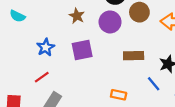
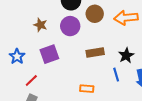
red line: (42, 77) -> (31, 81), moved
blue line: (154, 84) -> (116, 75), turned 32

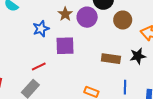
purple circle: (70, 26) -> (87, 17), moved
black star: (126, 55) -> (138, 56), moved
blue star: (17, 56) -> (41, 29), moved

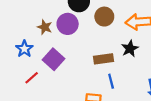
purple square: (65, 46) -> (54, 59), turned -30
red line: (39, 66) -> (32, 78), moved
blue line: (125, 87) -> (111, 81), moved

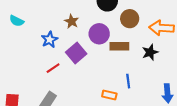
purple circle: (68, 24) -> (99, 34), moved
brown rectangle: (104, 59) -> (119, 46), moved

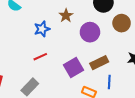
brown rectangle: (119, 46) -> (99, 63), moved, turned -36
purple square: (76, 53) -> (74, 68), moved

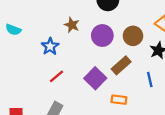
brown circle: (122, 23) -> (133, 36), moved
blue line: (109, 82) -> (150, 80), moved

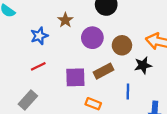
purple square: (95, 78) -> (75, 77), turned 30

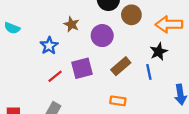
brown circle: (122, 45) -> (131, 15), moved
purple square: (75, 77) -> (82, 68), moved
blue line: (128, 92) -> (149, 72), moved

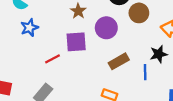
blue star: (49, 46) -> (29, 28), moved
purple square: (82, 68) -> (76, 42), moved

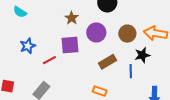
brown circle: (139, 13) -> (127, 34), moved
blue star: (29, 28) -> (28, 46), moved

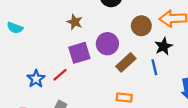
purple circle: (96, 32) -> (107, 44), moved
blue star: (28, 46) -> (36, 79), moved

